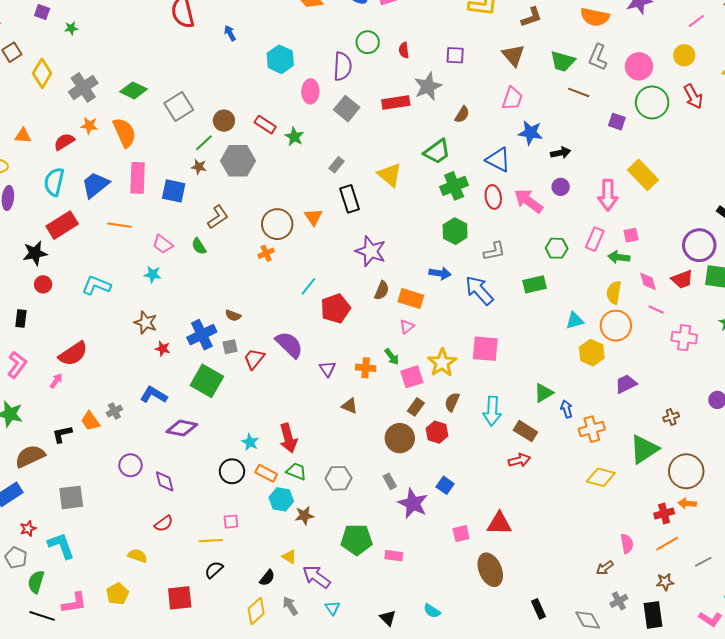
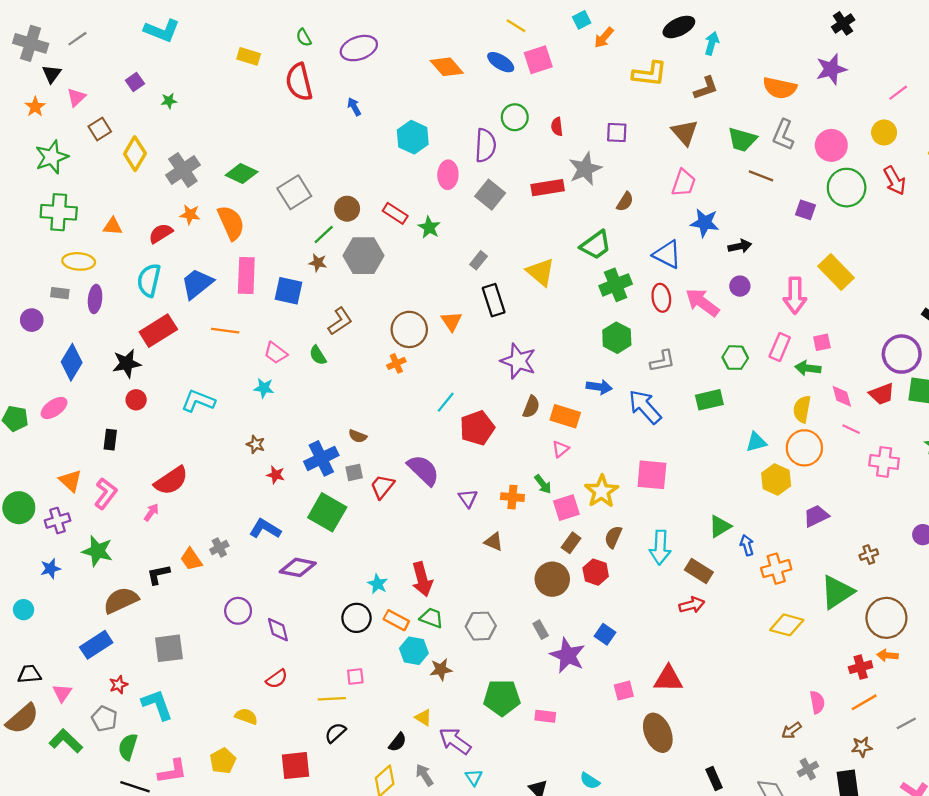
purple square: (42, 12) -> (135, 82), turned 35
brown star: (146, 323) -> (256, 444), size x0.7

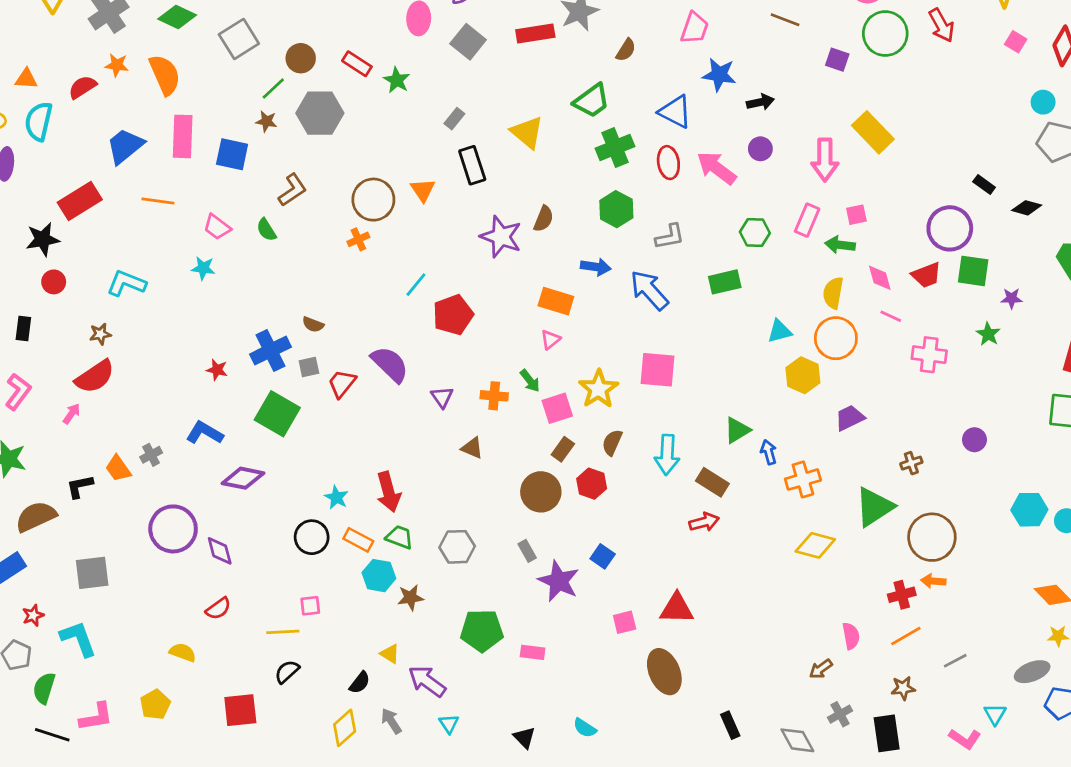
cyan semicircle: (149, 280) -> (39, 121), moved
brown semicircle: (531, 407) -> (544, 219), moved
brown star: (256, 444) -> (100, 334), moved, turned -30
purple circle: (238, 611) -> (173, 529), size x1.5

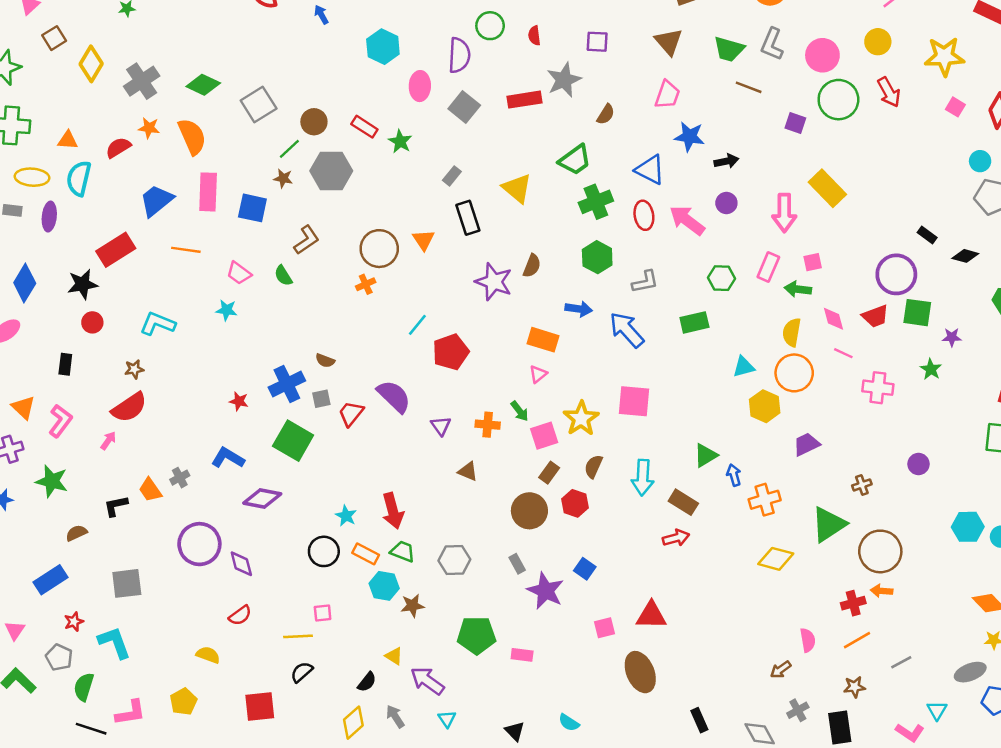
brown semicircle: (36, 517) -> (76, 533), size x0.6

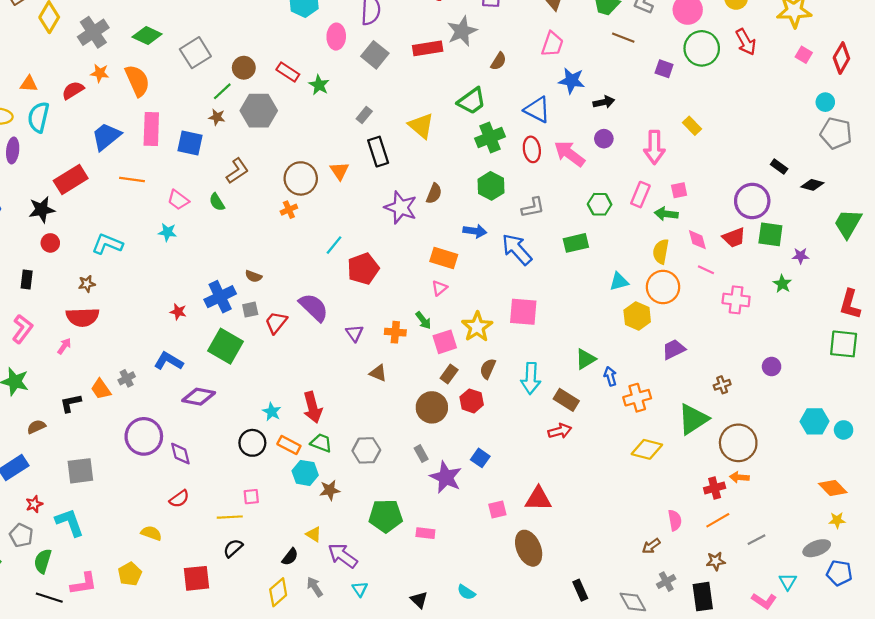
yellow rectangle: (827, 188) -> (692, 126), size x0.6
red semicircle: (129, 407) -> (83, 317), turned 32

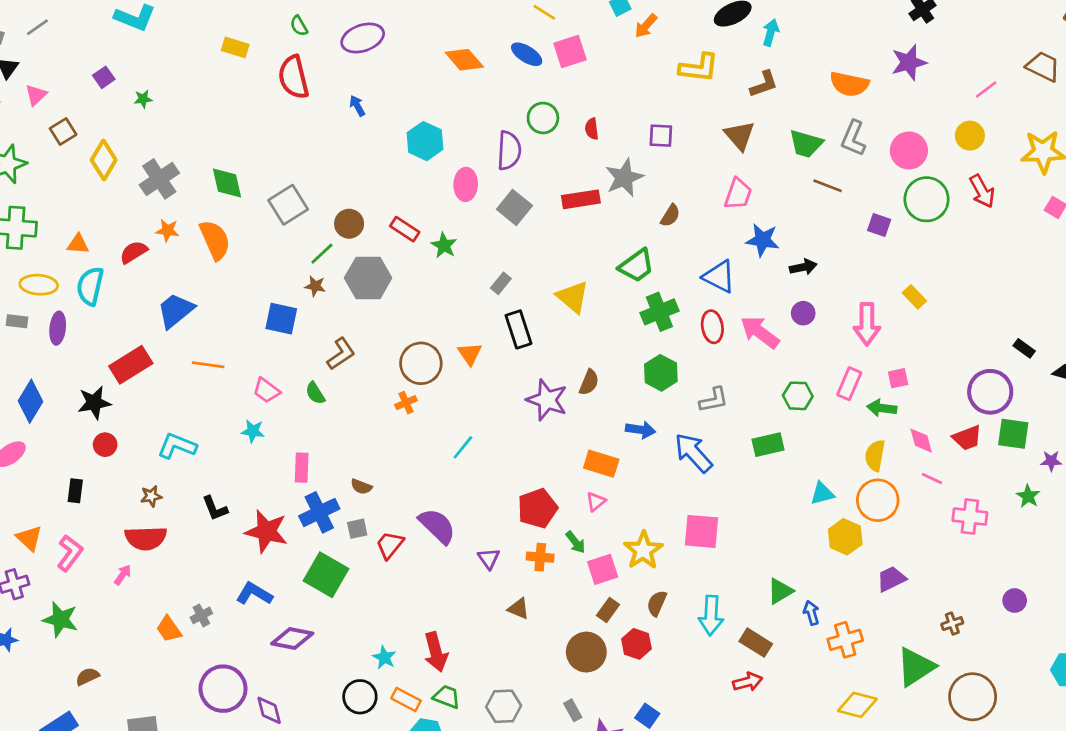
green diamond: (147, 35) -> (227, 183), turned 52
pink rectangle: (151, 129) -> (302, 468), moved, size x0.7
red pentagon: (363, 269) -> (538, 508), moved
red star: (178, 312) -> (266, 531), size x2.0
black L-shape: (71, 403) -> (215, 508), moved, turned -100

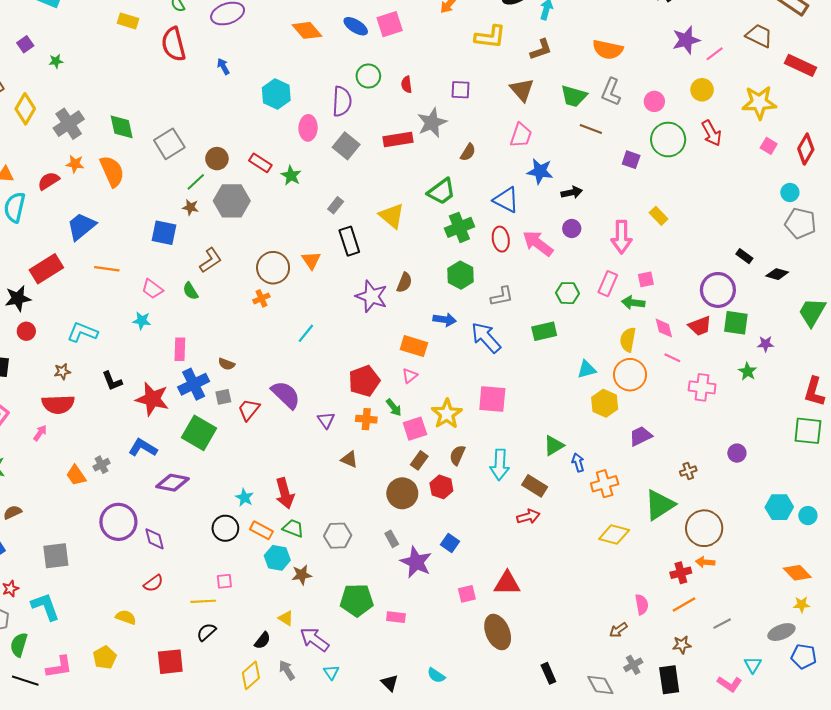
purple star: (909, 62) -> (686, 40), moved
pink circle: (909, 151) -> (654, 101), size x0.7

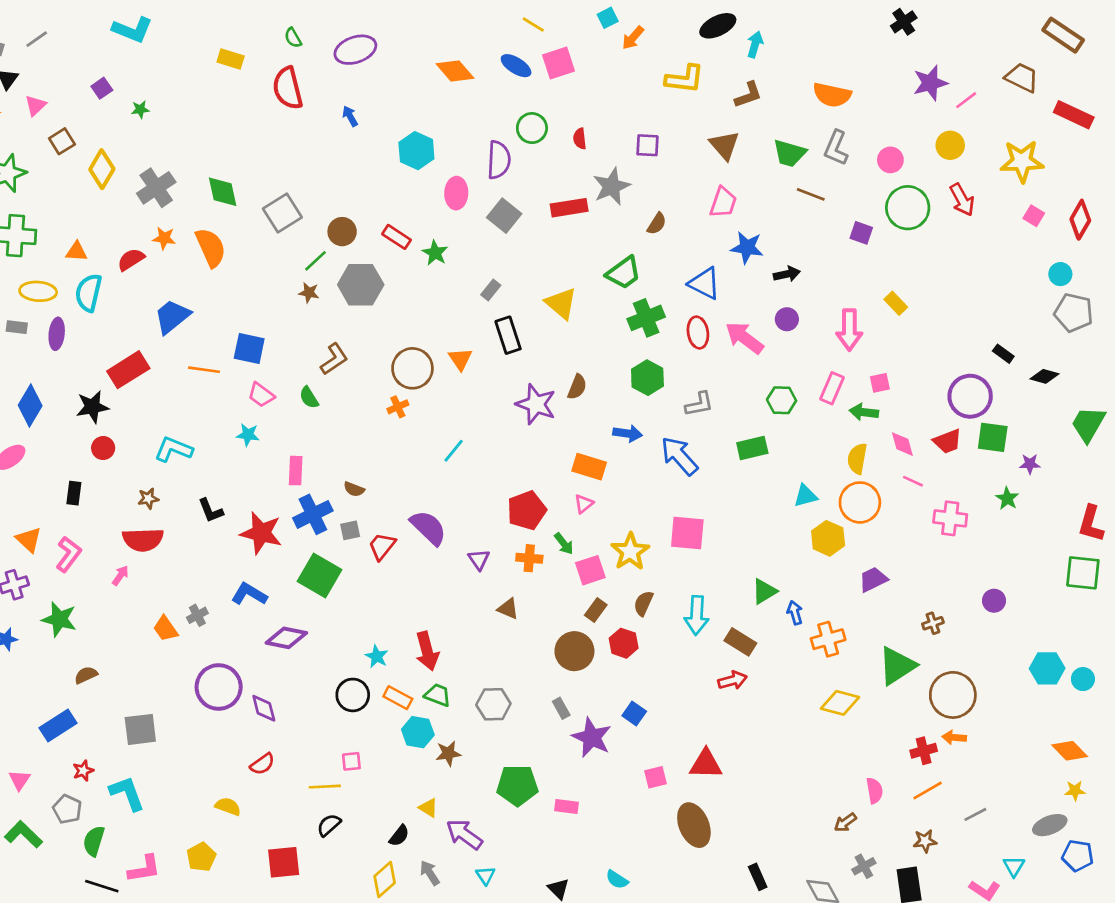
blue square: (164, 233) -> (249, 348), moved

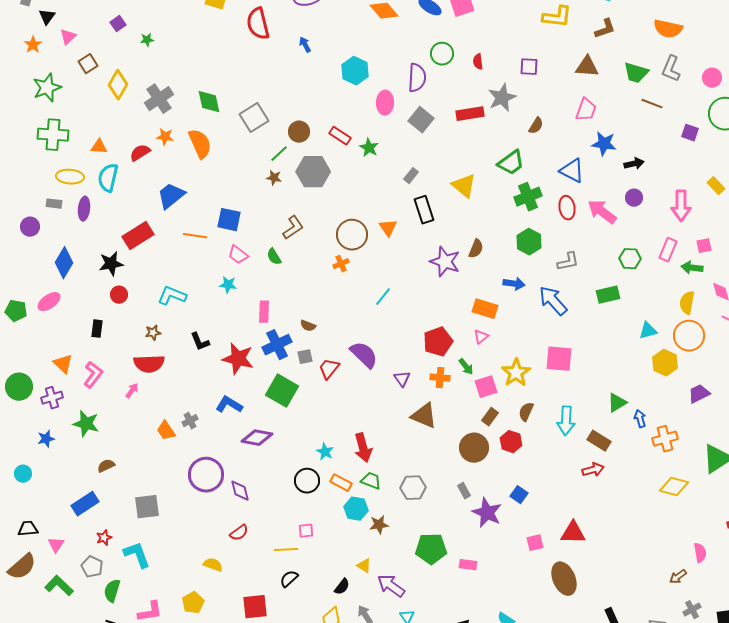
brown triangle: (724, 145) -> (587, 67), turned -45
brown triangle: (508, 609) -> (424, 416), size x1.6

